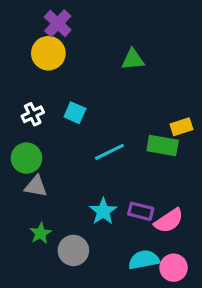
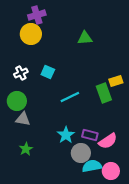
purple cross: (58, 23) -> (37, 15), turned 30
green rectangle: (163, 146) -> (104, 93), turned 60
gray circle: (73, 250) -> (81, 153), moved

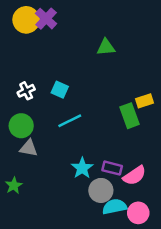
purple cross: (37, 15) -> (46, 19), turned -30
yellow circle: (31, 34) -> (26, 20), moved
cyan line: (70, 97) -> (70, 121), moved
green star: (26, 149) -> (14, 185), moved

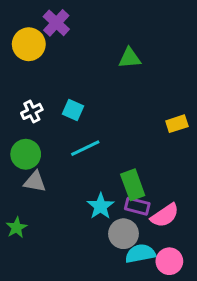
yellow circle: (26, 20) -> (29, 44), moved
green rectangle: (130, 116) -> (133, 185), moved

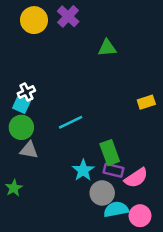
purple cross: (56, 23) -> (68, 16), moved
yellow circle: (29, 44) -> (34, 20), moved
cyan square: (73, 110) -> (21, 105), moved

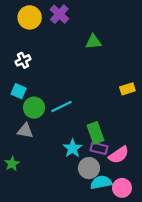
white cross: (26, 92) -> (23, 60), moved
green circle: (21, 127) -> (34, 108), moved

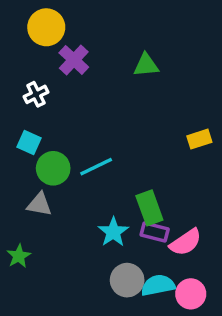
purple cross: (59, 14) -> (74, 60), moved
gray circle: (89, 168) -> (127, 280), moved

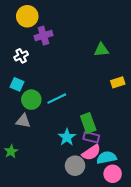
purple cross: (74, 60) -> (44, 36), turned 30
green triangle: (146, 65) -> (101, 50), moved
pink semicircle: (186, 242) -> (91, 152), moved
cyan semicircle: (158, 285) -> (107, 158), moved

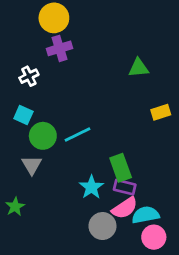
yellow circle: (27, 16) -> (54, 18), moved
gray triangle: (23, 121) -> (32, 165), turned 49

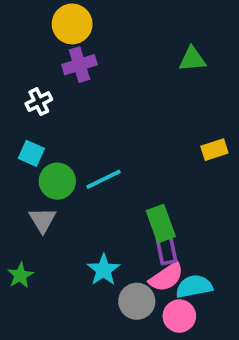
green triangle: (139, 68) -> (192, 59), moved
cyan star: (91, 187) -> (104, 270), moved
purple rectangle: (125, 187) -> (166, 249), turned 65
pink circle: (154, 237) -> (179, 316), moved

